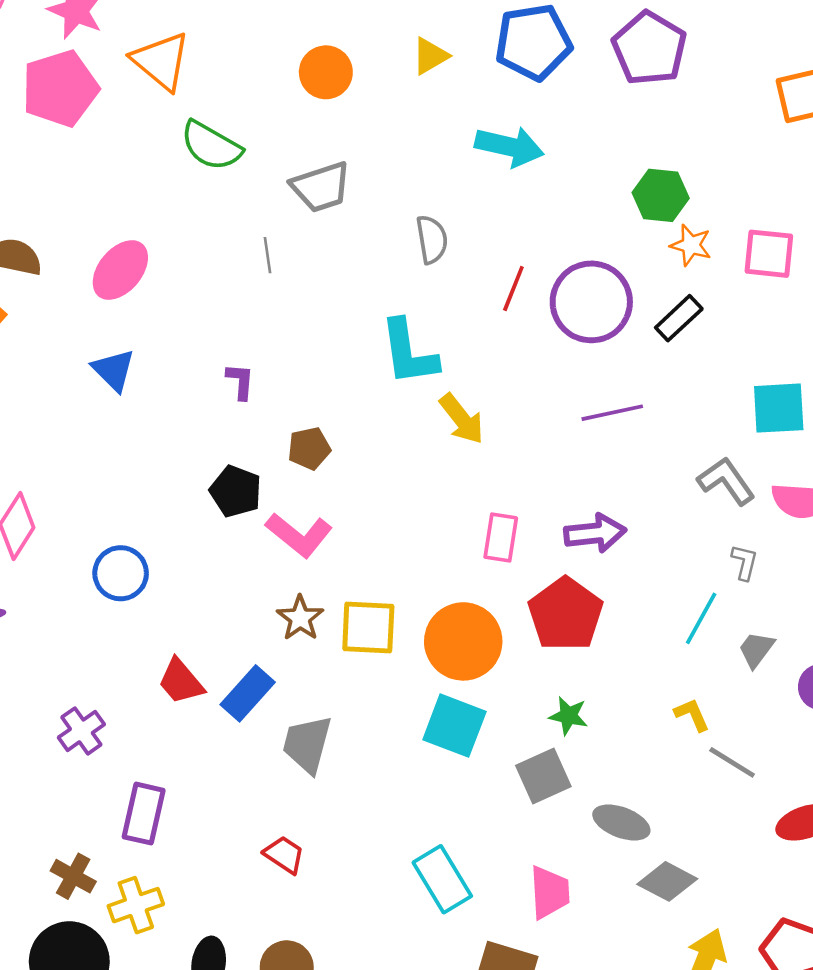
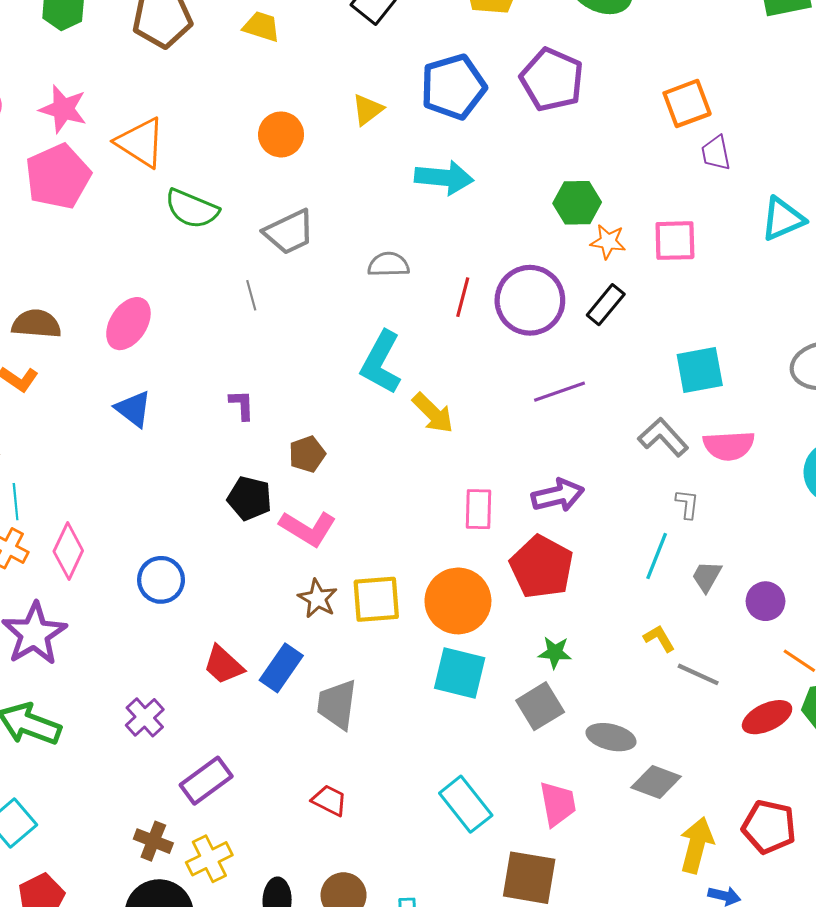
gray semicircle: (432, 239) -> (388, 264), turned -75
cyan L-shape: (409, 352) -> (381, 362), turned 44
purple rectangle: (144, 814) -> (206, 781), turned 48

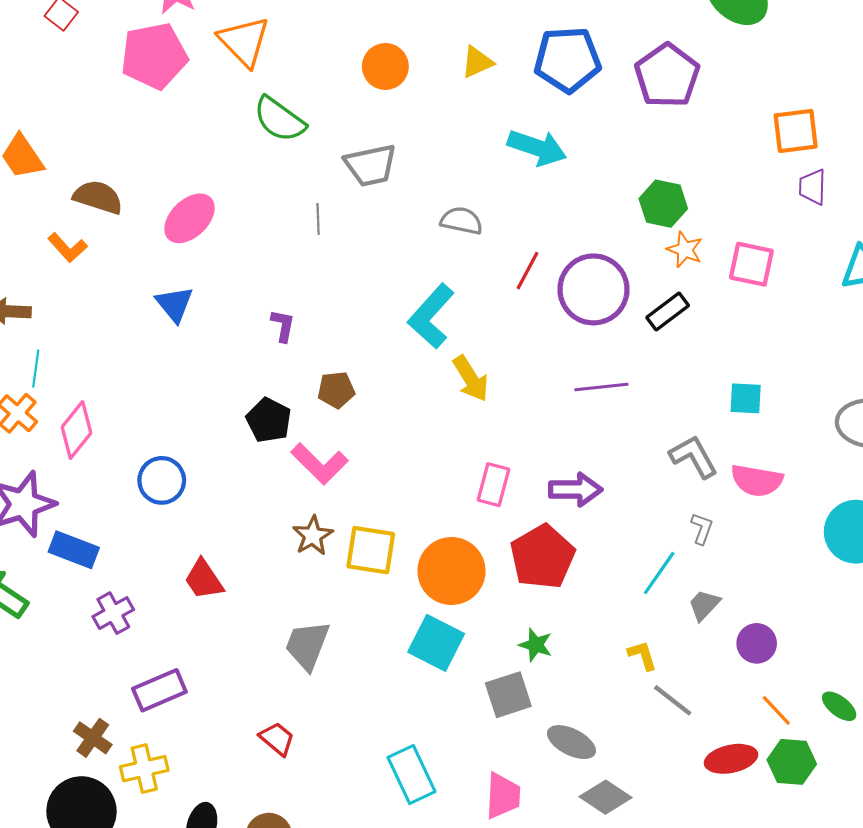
cyan square: (700, 370) -> (746, 398), size x0.7
blue rectangle: (281, 668) -> (74, 550), moved, turned 63

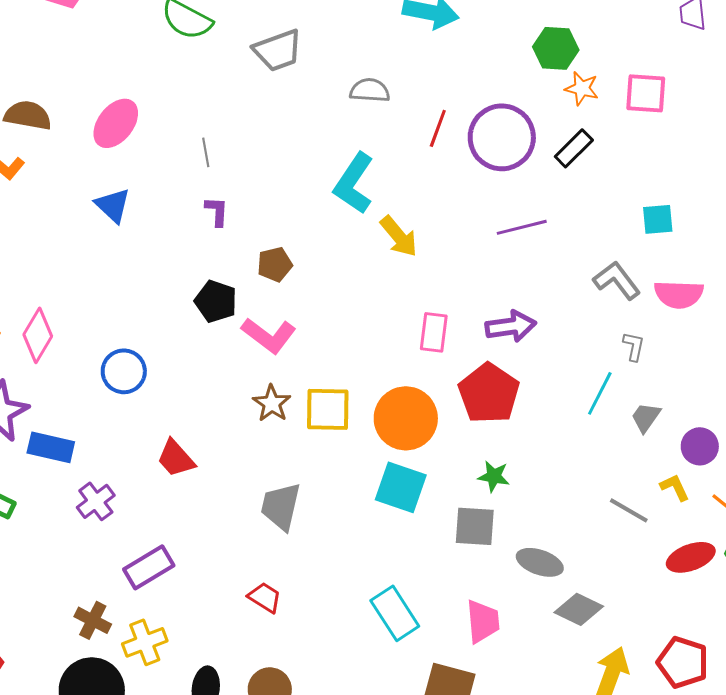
gray line: (318, 219) -> (206, 152), moved
yellow L-shape: (642, 655) -> (675, 487), moved
gray square: (508, 695) -> (475, 526), turned 30

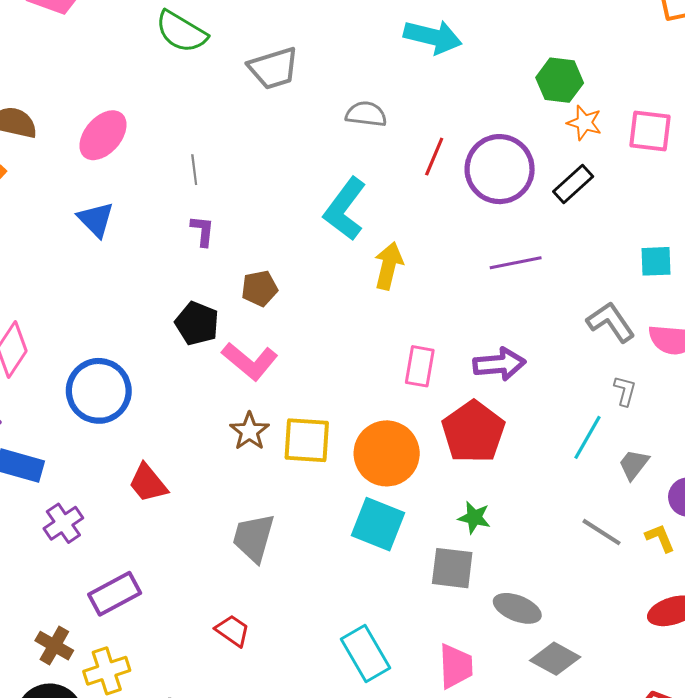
yellow arrow: (399, 236) -> (389, 266), turned -129
blue circle: (124, 371) -> (99, 391), size x1.4
gray line: (629, 510) -> (601, 532), moved

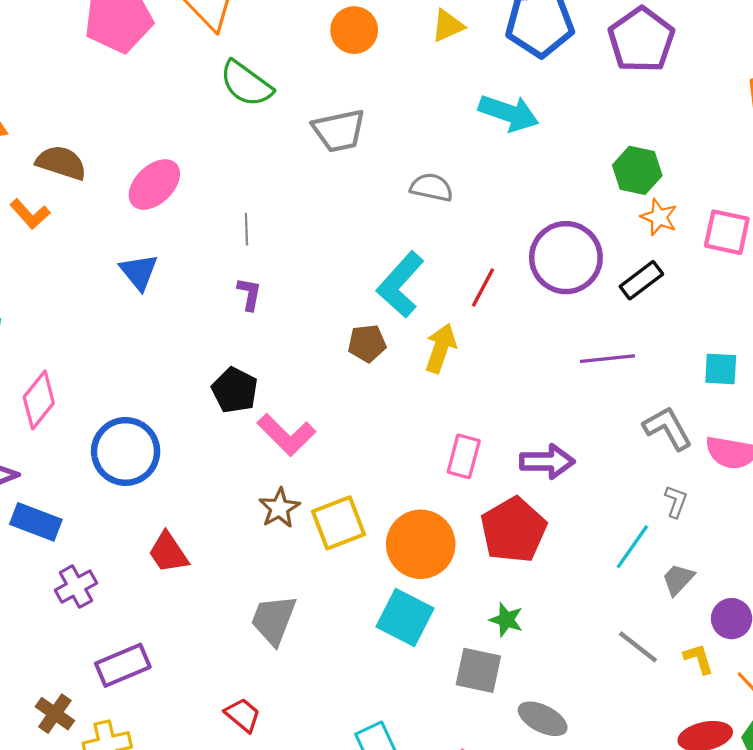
red line: (434, 157) -> (483, 287), moved
purple line: (516, 263) -> (607, 359), moved
brown pentagon: (260, 288) -> (367, 343), moved
yellow square: (307, 440) -> (338, 523), turned -30

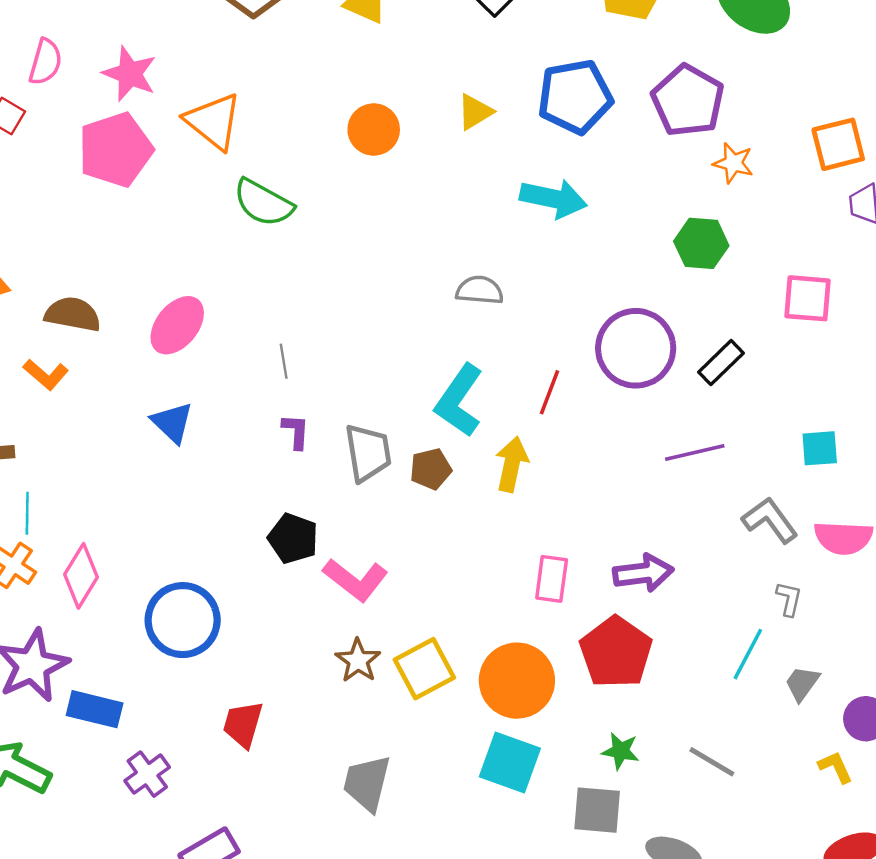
gray trapezoid: (339, 131) -> (368, 453), moved, turned -80
orange star: (659, 217) -> (733, 163), moved
red trapezoid: (168, 553) -> (243, 724), turned 57
gray line: (638, 647) -> (712, 762), moved

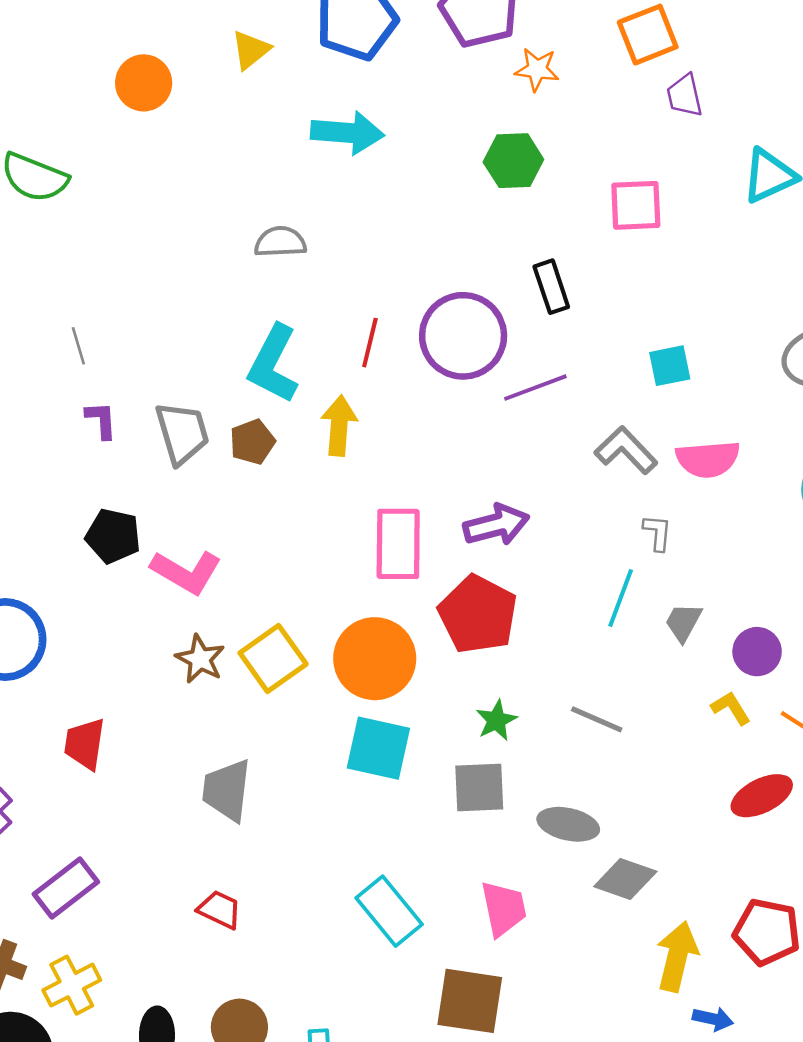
purple circle: (636, 348) -> (463, 336), moved
black rectangle: (721, 363) -> (551, 287), turned -57
pink rectangle: (552, 579) -> (398, 544), size x1.4
green star: (621, 751) -> (496, 720), turned -30

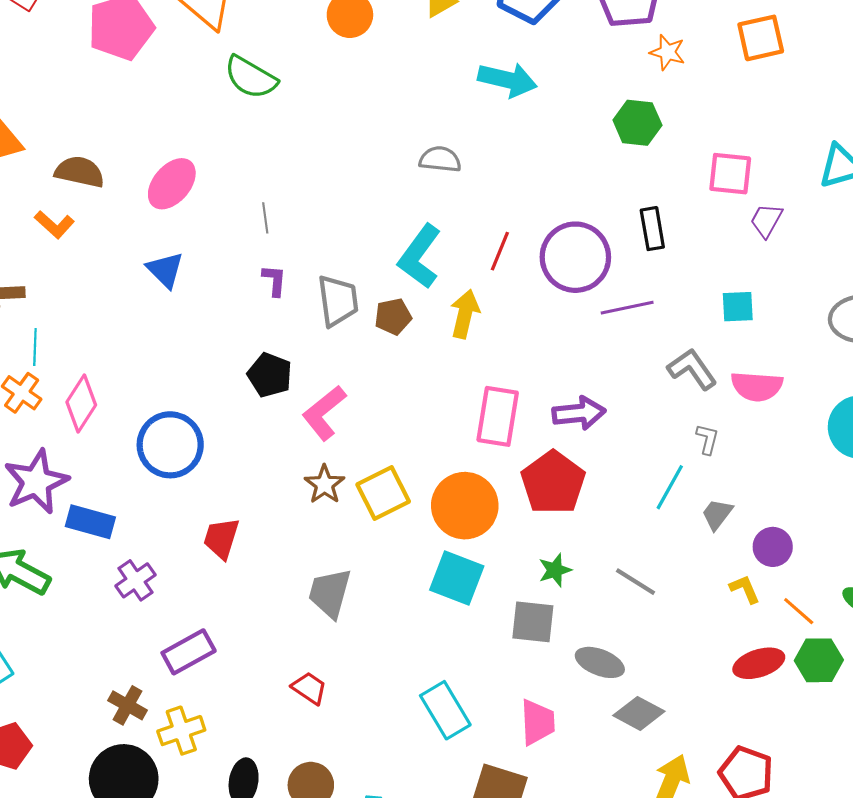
purple trapezoid: (685, 96) -> (766, 220), moved, turned 33
pink L-shape: (186, 572) -> (324, 413), turned 102

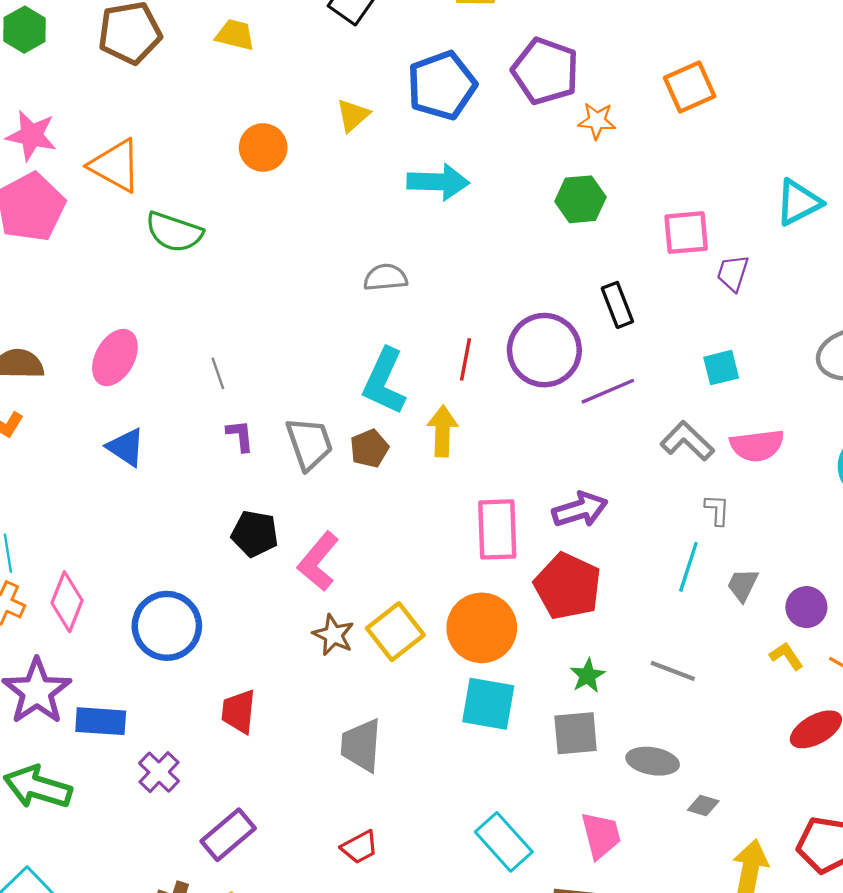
red trapezoid: (309, 688) -> (360, 847), turned 129
gray diamond: (639, 713) -> (703, 805), size x0.6

